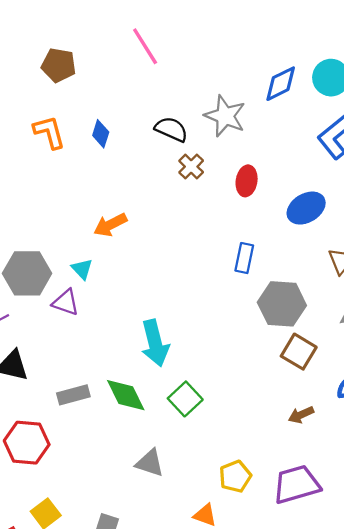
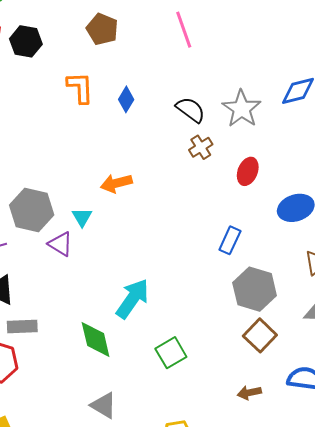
cyan arrow: (155, 343) -> (133, 299), turned -144
gray rectangle: (73, 395) -> (22, 326), moved
green square: (185, 399) -> (171, 353), moved

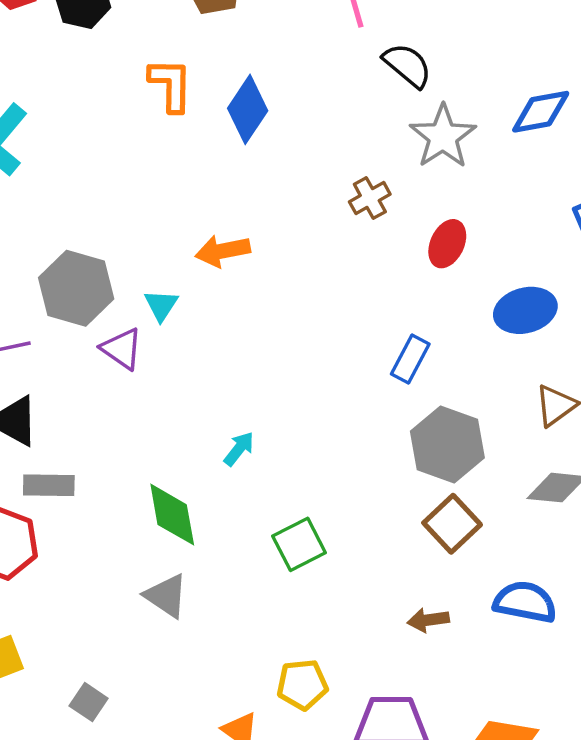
blue diamond: (126, 99) -> (248, 109), size x1.5
black semicircle: (191, 110) -> (407, 65), moved
cyan arrow: (133, 299) -> (239, 449), size x0.5
gray triangle: (104, 405) -> (166, 596), moved

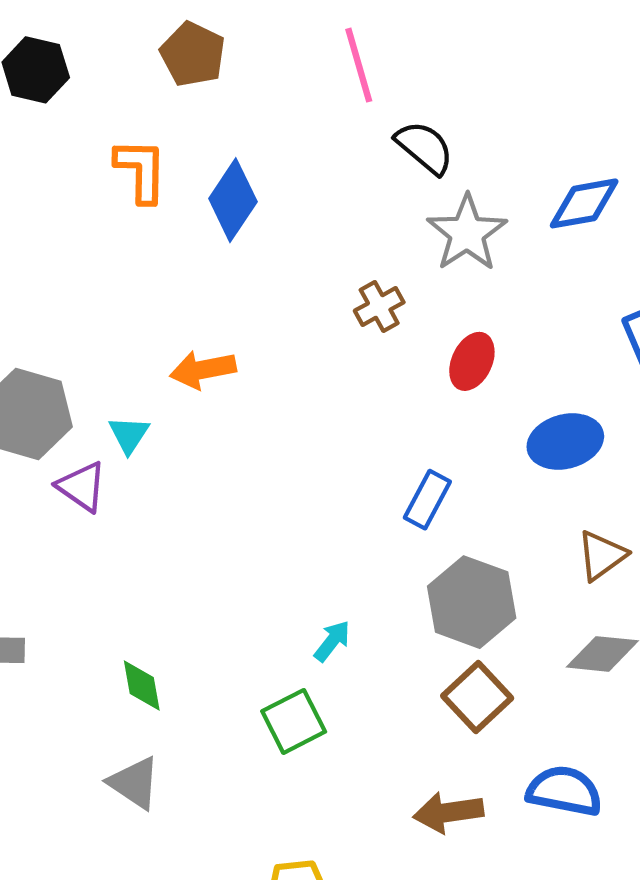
cyan arrow: (239, 449) -> (332, 641), moved
green diamond: (172, 515) -> (142, 685), size x0.7
brown arrow: (428, 620) -> (448, 812), size x1.4

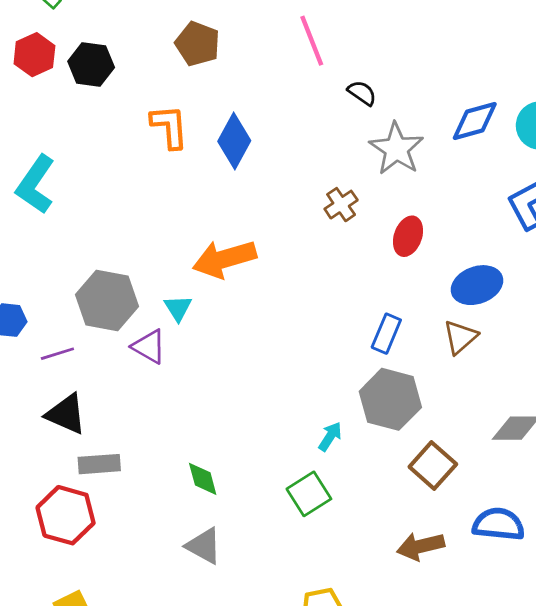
black semicircle: (425, 148) -> (362, 93), size x0.7
orange arrow: (203, 370) -> (224, 259), size x1.4
brown triangle: (602, 555) -> (460, 337), moved
gray hexagon: (472, 602) -> (390, 399), moved

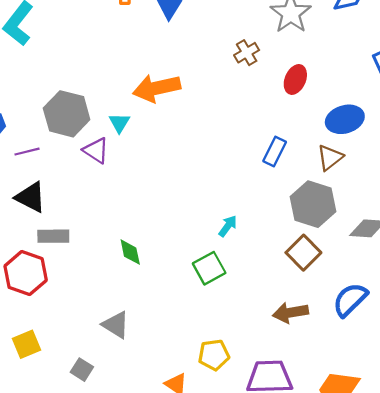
gray hexagon: (390, 399) -> (313, 204), moved
blue semicircle: (499, 524) -> (350, 300), turned -54
gray triangle: (204, 546) -> (116, 325), moved

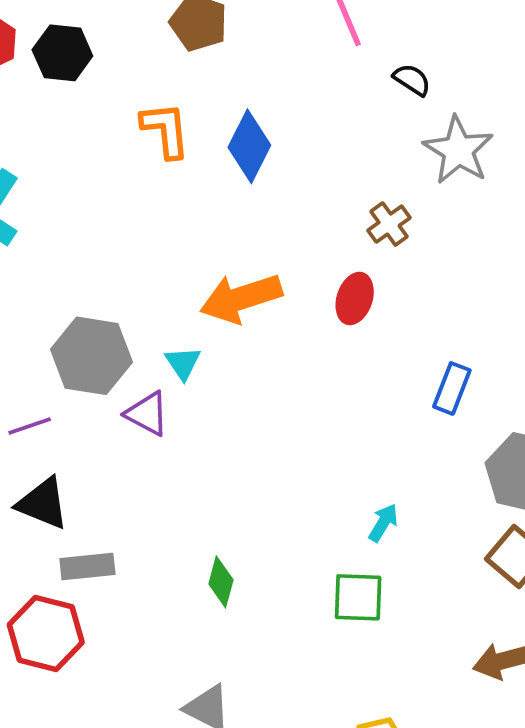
red ellipse: (295, 79) -> (355, 299), moved
green diamond: (130, 252) -> (221, 582), turned 32
green square: (209, 268) -> (358, 597), turned 36

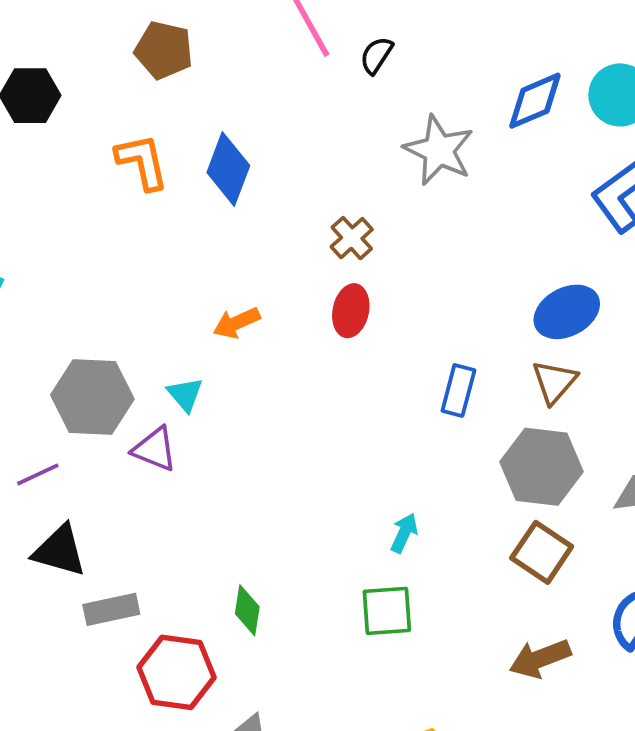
black semicircle: (412, 80) -> (376, 55), moved, turned -84
brown cross: (389, 224) -> (352, 238), moved
orange arrow: (241, 298) -> (236, 323), size x0.6
red hexagon: (46, 634) -> (176, 672), moved

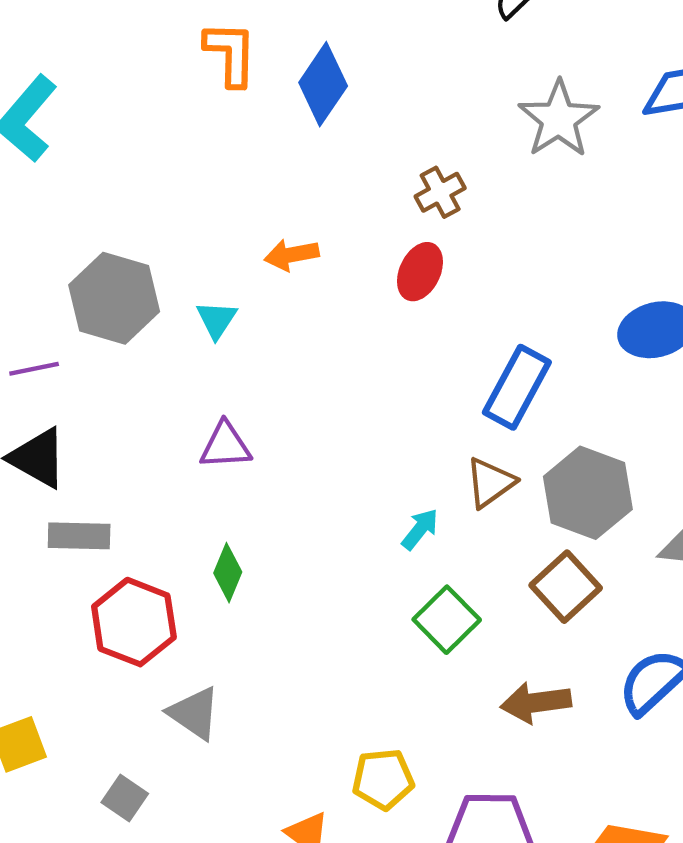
brown triangle: (554, 382) -> (490, 483), moved
blue rectangle: (458, 390) -> (517, 387), size x1.4
purple triangle: (155, 449) -> (225, 446), moved, turned -39
green square: (387, 611) -> (447, 620), moved, turned 36

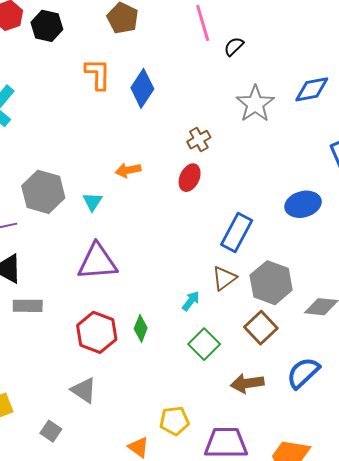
purple triangle: (225, 446) -> (97, 262), size x1.6
green diamond: (228, 573) -> (141, 328), moved
red hexagon: (134, 622) -> (97, 332), moved

